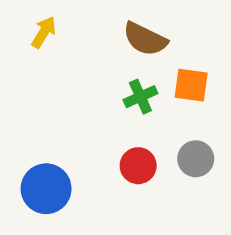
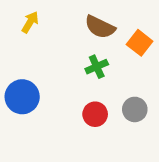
orange square: (191, 85) -> (140, 43), moved, turned 30
blue circle: (46, 189) -> (22, 97), moved

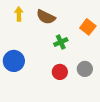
yellow arrow: (30, 22) -> (19, 14), turned -32
brown semicircle: (100, 27) -> (46, 17), moved

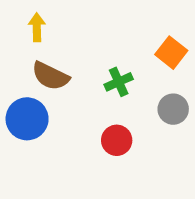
brown semicircle: (46, 17) -> (50, 76), moved
gray circle: (85, 69) -> (173, 109), moved

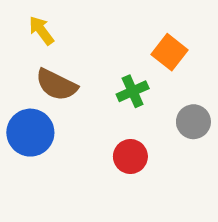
yellow arrow: (37, 27) -> (41, 30), turned -36
orange square: (171, 53) -> (170, 52), moved

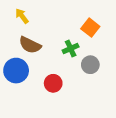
gray circle: (193, 122) -> (90, 65), moved
red circle: (130, 156) -> (53, 83), moved

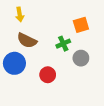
yellow arrow: (22, 16) -> (20, 14), turned -152
orange square: (90, 28) -> (81, 25), turned 35

